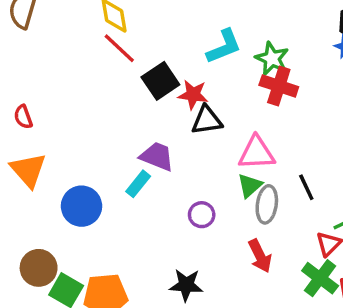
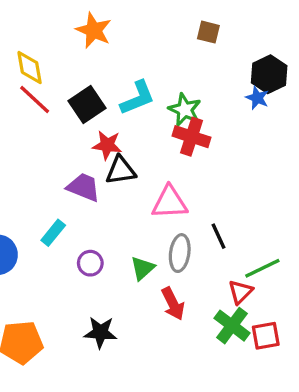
black square: (160, 81) -> (87, 105), moved
purple trapezoid: (157, 156) -> (84, 187), moved
green triangle: (250, 186) -> (143, 268), moved
purple circle: (202, 215) -> (90, 263), moved

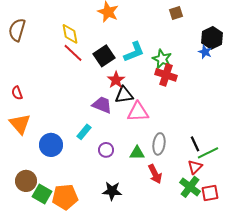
brown square: (208, 32) -> (176, 13), turned -32
red star: (107, 145) -> (116, 80), turned 30
pink triangle: (170, 202) -> (138, 112), moved
black line: (218, 236) -> (195, 144), moved
green triangle: (143, 268) -> (137, 153), turned 42

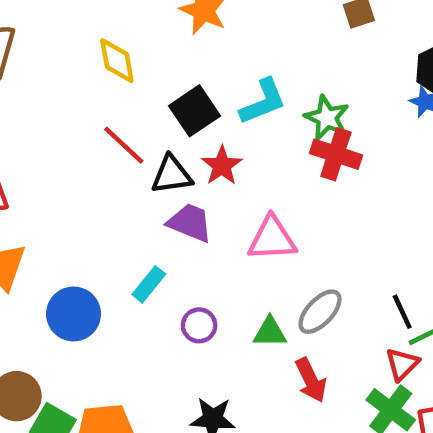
red line: (73, 53) -> (124, 145), moved
black triangle: (124, 95) -> (172, 175), moved
gray ellipse: (159, 144) -> (320, 312), turned 35

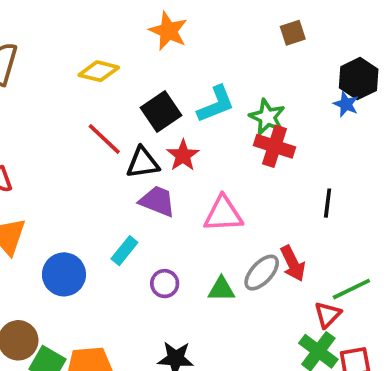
yellow diamond: (117, 61) -> (99, 71), turned -66
black line: (402, 312) -> (328, 203), moved, turned 32
red arrow: (311, 380) -> (293, 263), moved

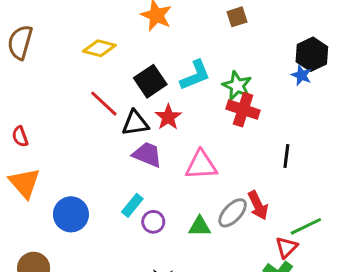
brown square: (293, 33) -> (237, 17), moved
cyan rectangle: (124, 251) -> (132, 205), moved

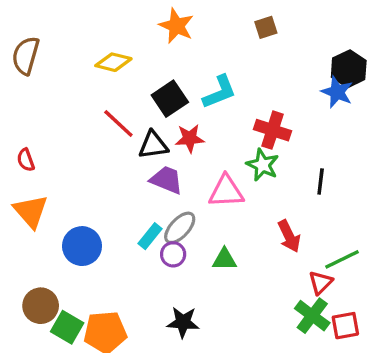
blue star: (301, 75) -> (337, 92), size x1.4
green star: (237, 86) -> (263, 165), moved
red star: (168, 117) -> (190, 138), turned 30
gray ellipse: (233, 213) -> (180, 228), moved

